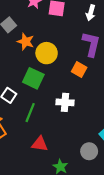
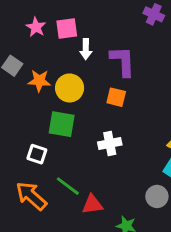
white arrow: (91, 13) -> (86, 49), moved
green line: (30, 113) -> (68, 186), moved, turned -60

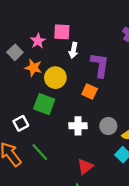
pink star: (36, 27) -> (38, 41), moved
white square: (37, 154) -> (21, 123), turned 32
gray circle: (157, 196) -> (108, 126), moved
red triangle: (92, 204) -> (85, 167), moved, turned -42

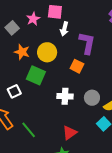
orange star: (33, 68) -> (22, 52), moved
green line: (40, 152) -> (29, 130), moved

